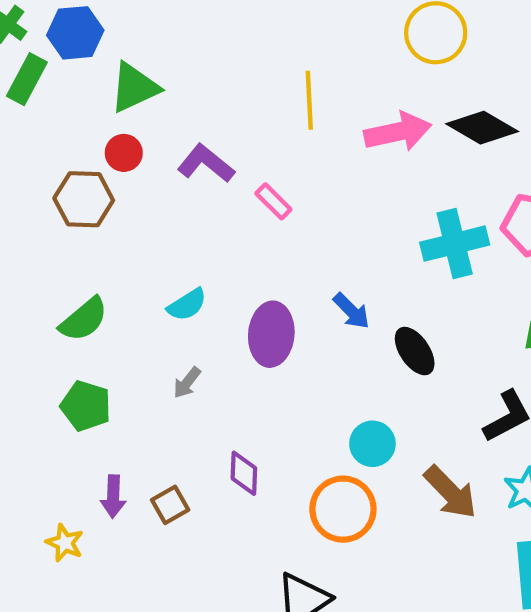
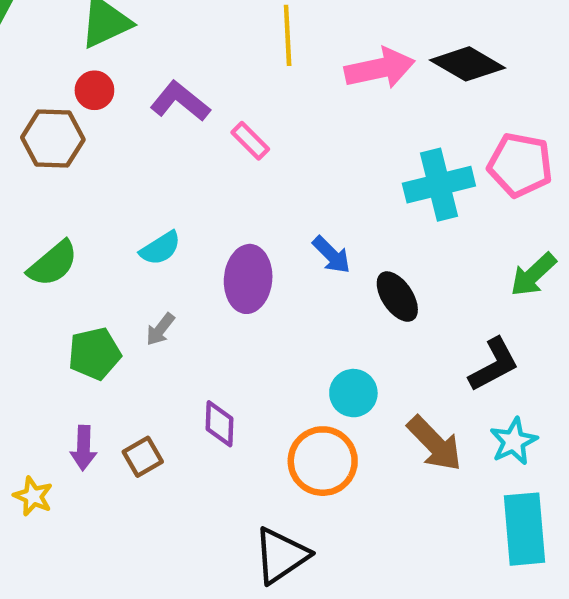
green pentagon: (86, 406) -> (94, 354), moved, turned -30

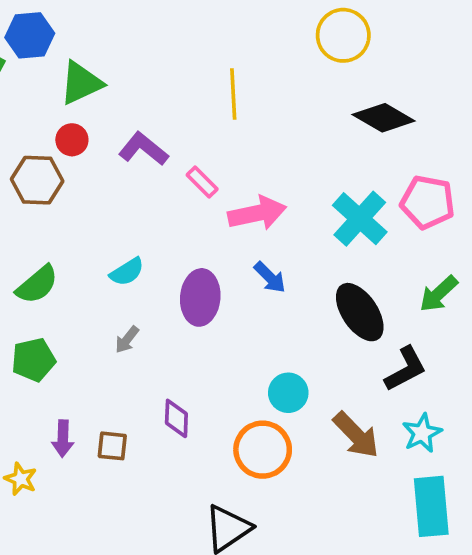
pink arrow: (380, 68) -> (257, 213), moved
cyan cross: (439, 185) -> (360, 219), turned -34
black ellipse: (397, 297) -> (360, 312), moved, size x1.4
green pentagon: (94, 354) -> (33, 360), moved
brown square: (143, 457) -> (112, 446), turned 36

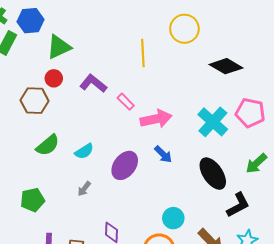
yellow circle: (343, 35) -> (184, 29), moved
green semicircle: (37, 285) -> (48, 145), moved
purple ellipse: (200, 297) -> (125, 165), turned 32

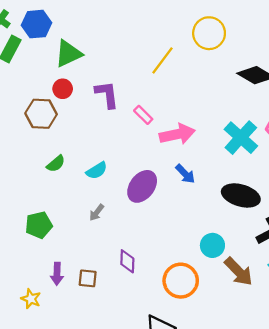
yellow line: (143, 53) -> (163, 60), turned 40
purple L-shape: (93, 83) -> (107, 94), turned 44
green semicircle: (48, 145) -> (56, 164), size x0.7
black ellipse: (213, 174) -> (241, 195), turned -40
cyan circle: (173, 218) -> (212, 245), moved

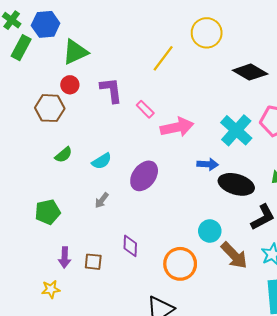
blue arrow: (185, 174) -> (208, 164), moved, turned -42
yellow star: (31, 299) -> (51, 289), moved, turned -30

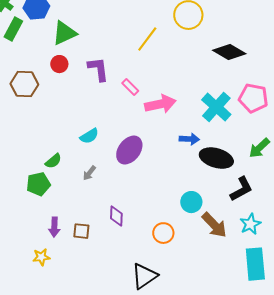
brown hexagon: (50, 108) -> (24, 84), moved
green semicircle: (64, 155) -> (53, 161), moved
orange circle: (180, 264) -> (163, 233), size x0.7

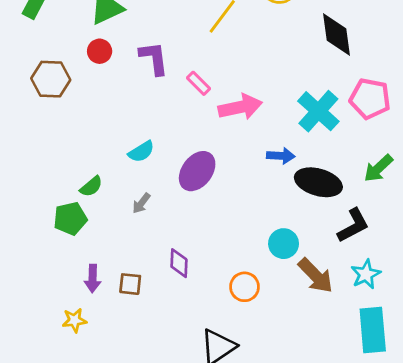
black diamond: (229, 52) -> (336, 34), turned 52

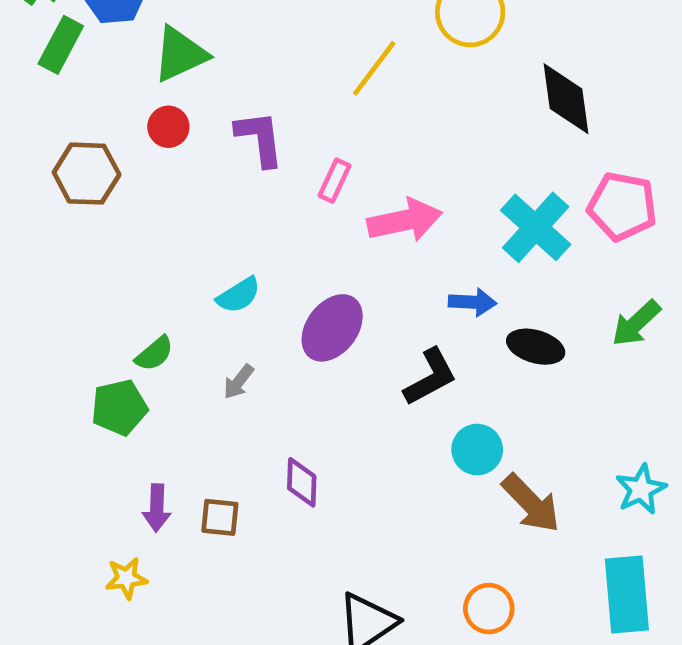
pink rectangle: (199, 83) -> (334, 181), turned 70
black ellipse: (318, 182) -> (536, 347), size x0.7
black L-shape: (353, 225) -> (430, 377), moved
cyan star: (366, 274) -> (641, 489), moved
orange circle: (245, 287) -> (489, 609), moved

